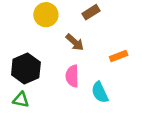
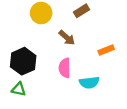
cyan semicircle: (100, 92) -> (89, 83), turned -72

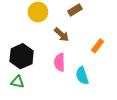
orange rectangle: (106, 50) -> (98, 46), turned -32
cyan semicircle: (89, 83) -> (82, 76), turned 78

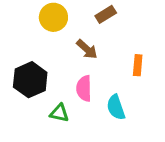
orange rectangle: (98, 46) -> (138, 65), turned -32
green triangle: (17, 82) -> (59, 113), moved

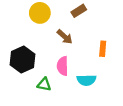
cyan semicircle: (116, 107) -> (86, 80), turned -72

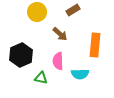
orange rectangle: (103, 49) -> (95, 45), size x1.6

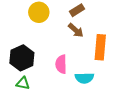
brown arrow: (60, 34) -> (76, 30), moved
green triangle: (41, 78) -> (23, 83), moved

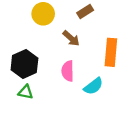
brown arrow: (76, 30) -> (71, 38), moved
cyan semicircle: (84, 78) -> (93, 86), turned -36

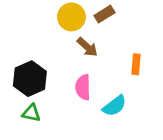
yellow circle: (43, 14) -> (71, 17), moved
orange rectangle: (111, 52) -> (136, 64), size x0.6

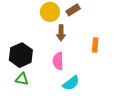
brown arrow: (87, 47) -> (61, 33), turned 49
cyan semicircle: (114, 106) -> (71, 83), moved

